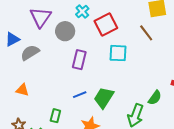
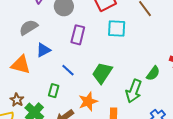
blue triangle: (12, 39) -> (43, 50), moved
orange triangle: (22, 90) -> (21, 65), size x1.5
blue line: (80, 95) -> (68, 70), moved, turned 64

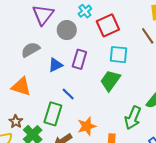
blue triangle: (43, 50) -> (55, 65), moved
green trapezoid: (102, 73) -> (110, 80), moved
green rectangle: (54, 91) -> (53, 114), size x1.6

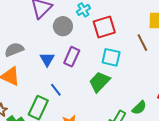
gray semicircle: (31, 50) -> (14, 50), moved
blue triangle: (55, 65) -> (47, 59), turned -42

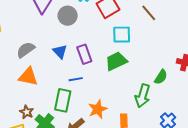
purple rectangle: (72, 57) -> (84, 54), moved, turned -30
green trapezoid: (99, 82) -> (116, 61), turned 35
blue line: (56, 90) -> (76, 79), turned -48

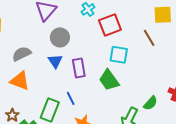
gray circle: (68, 16) -> (60, 37), moved
green trapezoid: (116, 61) -> (109, 80), turned -110
blue line: (76, 79) -> (71, 98), moved, turned 64

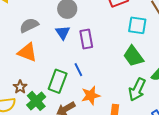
cyan square: (119, 55) -> (137, 25), moved
green trapezoid: (109, 80) -> (133, 56), moved

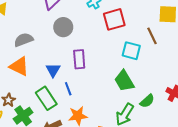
blue triangle: (63, 33) -> (53, 70), moved
green rectangle: (58, 81) -> (46, 98), turned -60

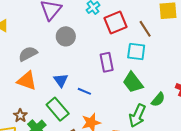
brown line: (152, 36) -> (145, 29), moved
purple rectangle: (79, 59) -> (107, 62), moved
blue line: (68, 89) -> (84, 91), moved, turned -40

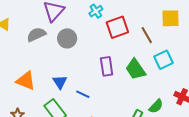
cyan square: (136, 51) -> (163, 60), moved, turned -36
gray semicircle: (28, 54) -> (36, 35), moved
green trapezoid: (133, 82) -> (135, 69), moved

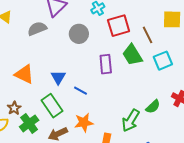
gray circle: (67, 38) -> (79, 34), moved
green trapezoid: (135, 69) -> (132, 55), moved

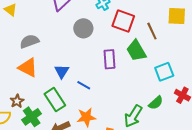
red square: (119, 26) -> (123, 21), turned 35
gray semicircle: (37, 29) -> (29, 41), moved
cyan square: (163, 61) -> (164, 72), moved

